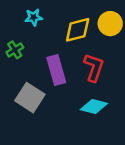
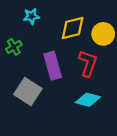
yellow circle: (110, 24) -> (103, 34), moved

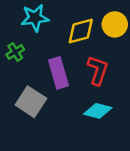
cyan star: (31, 16) -> (35, 18), size x1.5
yellow circle: (103, 34) -> (115, 24), moved

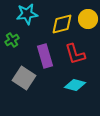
red L-shape: (98, 70) -> (75, 54), turned 145

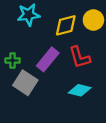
green cross: (12, 40) -> (13, 60), moved, turned 32
purple rectangle: (45, 56) -> (48, 59), turned 55

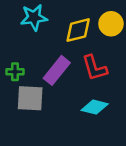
gray square: (25, 83) -> (30, 98), turned -30

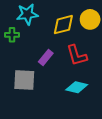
purple rectangle: (57, 70) -> (46, 57), size x0.7
green cross: (15, 72) -> (12, 35), moved

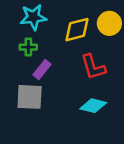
green cross: (12, 35) -> (28, 47), moved
purple rectangle: (46, 57) -> (42, 70), moved

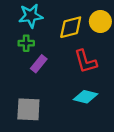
gray square: (30, 97) -> (28, 109), moved

